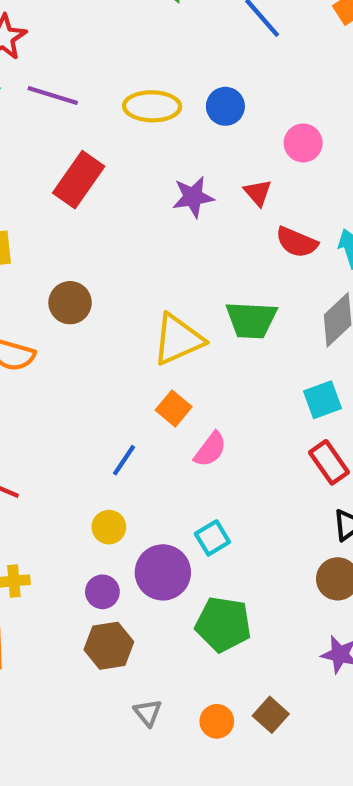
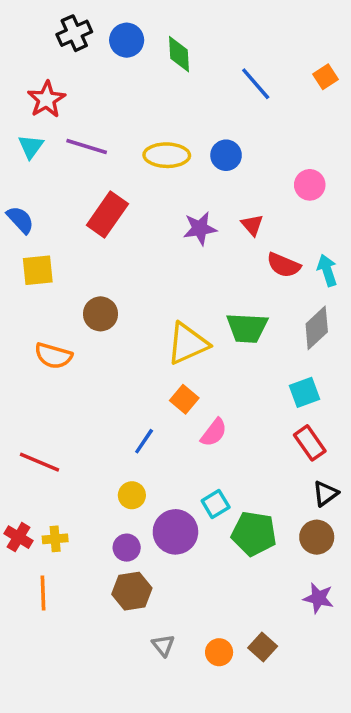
pink circle: (303, 143) -> (310, 185), moved
green pentagon: (223, 624) -> (254, 534), moved

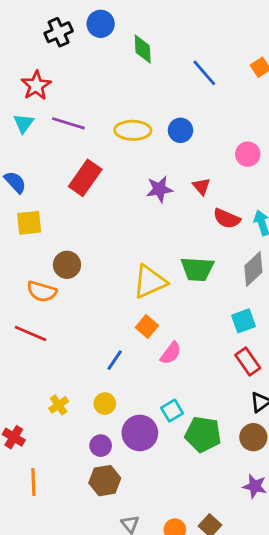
blue circle: (127, 40) -> (101, 24), moved
brown circle: (100, 314) -> (67, 265), moved
red line: (39, 462) -> (31, 333), moved
yellow cross: (55, 539) -> (59, 405), moved, turned -30

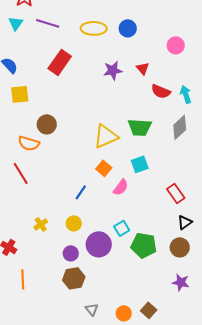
cyan square: (244, 321) -> (140, 164), moved
red line: (31, 333) -> (21, 173), turned 35

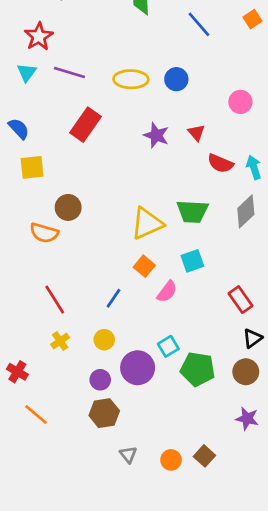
purple star: (113, 70) -> (156, 135), turned 30
red line: (21, 173) -> (55, 300), moved
orange line: (23, 279) -> (36, 414), turned -48

